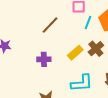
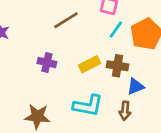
brown cross: (96, 49) -> (118, 66), turned 35

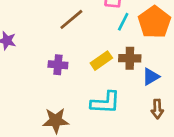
brown arrow: (125, 111) -> (157, 109), moved

